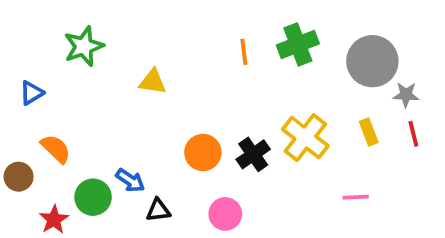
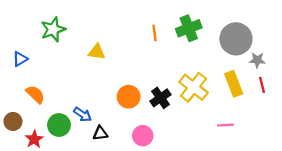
yellow rectangle: (369, 132) -> (234, 84), size x1.5
brown circle: (19, 177) -> (13, 121), moved

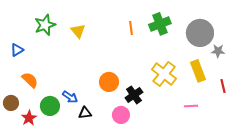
yellow triangle: (97, 52) -> (78, 31), moved, turned 42
red line: (262, 85) -> (223, 86), moved
black cross: (160, 98) -> (134, 95), moved

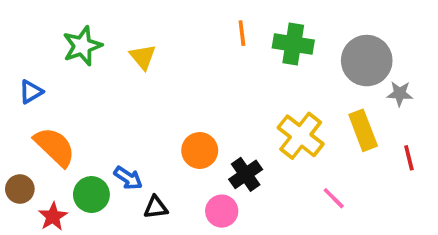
green cross: (160, 24) -> (293, 44), turned 30
orange line: (131, 28) -> (242, 33), moved
orange semicircle: (30, 80) -> (55, 147), size x1.4
pink line: (191, 106) -> (334, 198), moved, turned 48

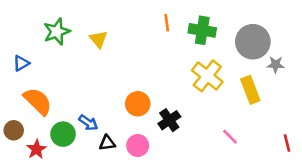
yellow cross: (301, 136) -> (207, 76), moved
red line: (409, 158) -> (287, 143), moved
pink circle: (222, 211) -> (138, 145), moved

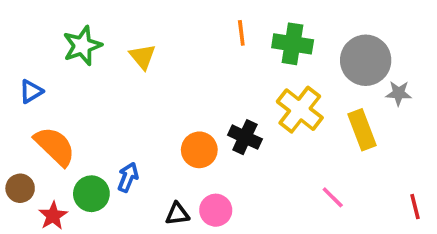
black cross: (169, 120) -> (245, 137), moved, turned -30
blue arrow: (88, 123) -> (128, 177), turned -102
black triangle: (107, 143) -> (177, 214), moved
pink circle: (138, 145) -> (216, 210), moved

